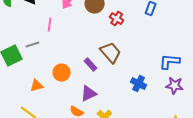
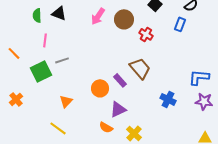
pink line: (50, 25) -> (45, 40), moved
orange circle: (62, 73) -> (100, 88), moved
orange triangle: (37, 86) -> (66, 101), turned -32

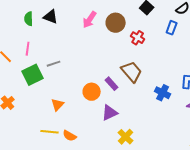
pink line: (45, 40) -> (28, 49), moved
blue cross: (168, 99) -> (163, 93), moved
orange semicircle: (106, 127) -> (70, 136), moved
yellow line: (58, 128) -> (50, 132), turned -30

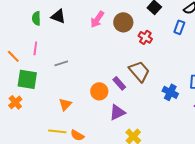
green square: (33, 75) -> (27, 79), moved, turned 35

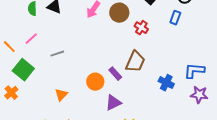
pink line: (35, 48) -> (31, 39), turned 40
brown trapezoid: (139, 71) -> (135, 62), turned 65
green square: (27, 79) -> (23, 70), turned 30

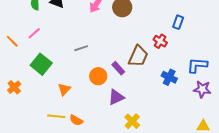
blue rectangle: (175, 18) -> (178, 22), moved
red cross: (141, 28) -> (160, 41), moved
gray line: (57, 54) -> (81, 48), moved
green square: (23, 70) -> (41, 64), moved

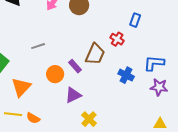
orange triangle: (64, 89) -> (21, 87), size x1.5

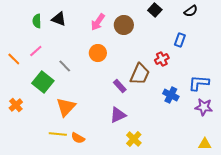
red cross: (117, 39) -> (162, 59), turned 32
gray line: (38, 46) -> (65, 66), moved, turned 64
orange circle: (55, 74) -> (98, 53), moved

